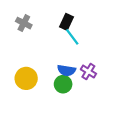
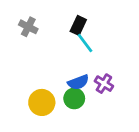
blue semicircle: (66, 70) -> (78, 82), turned -30
yellow circle: (26, 78) -> (42, 102), moved

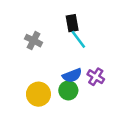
black rectangle: (78, 25) -> (72, 23), turned -35
gray cross: (28, 27) -> (33, 41), moved

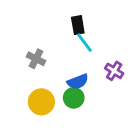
gray cross: (33, 41) -> (36, 59), moved
purple cross: (96, 77) -> (114, 71), moved

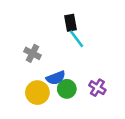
purple cross: (114, 71) -> (97, 88), moved
blue semicircle: (78, 82) -> (56, 78), moved

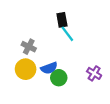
purple cross: (97, 88) -> (94, 73), moved
yellow circle: (37, 93) -> (26, 69), moved

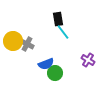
yellow circle: (26, 69) -> (13, 41), moved
purple cross: (94, 73) -> (88, 60), moved

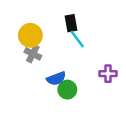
yellow circle: (13, 41) -> (30, 35), moved
purple cross: (88, 60) -> (108, 74), turned -32

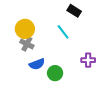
black rectangle: (71, 23) -> (74, 11), moved, turned -48
blue semicircle: (56, 78) -> (37, 64), moved

